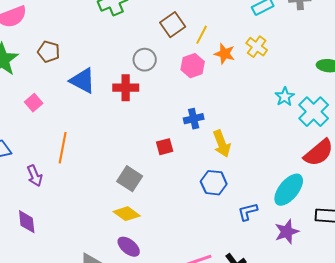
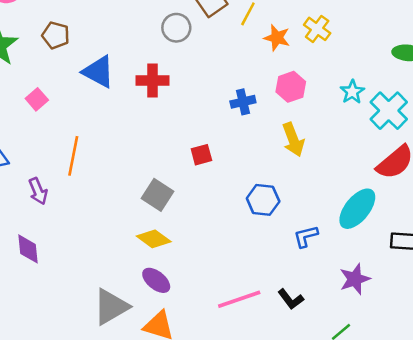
gray circle: (145, 60) -> (176, 28), moved
pink hexagon: (193, 66) -> (291, 87), moved
blue cross: (194, 119) -> (243, 102), moved
yellow arrow: (222, 144) -> (293, 140), moved
purple star: (287, 232) -> (355, 279), moved

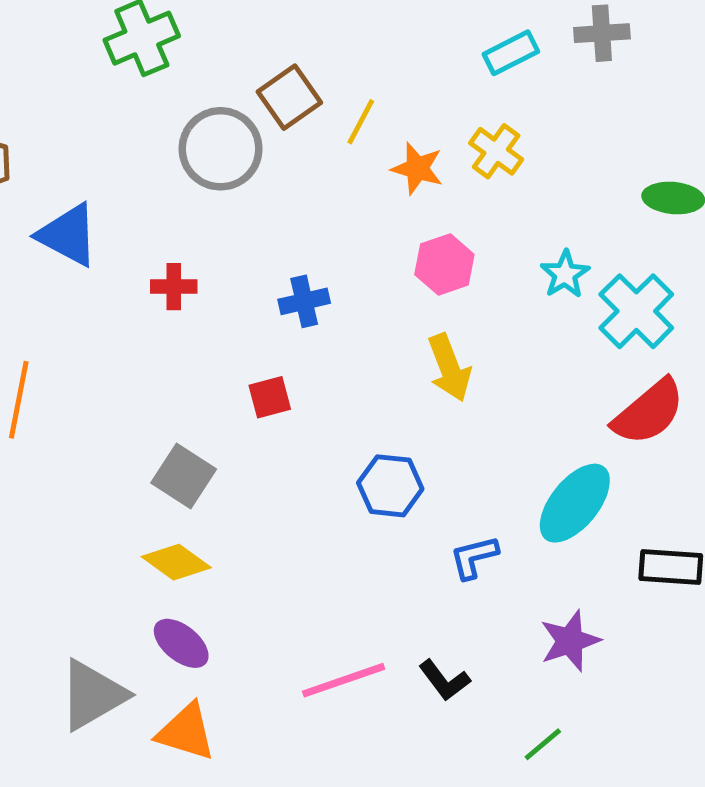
gray circle: (176, 28) -> (221, 149), size x1.4
red cross: (152, 80) -> (174, 287), moved, size x0.7
blue cross: (243, 102) -> (304, 301), moved

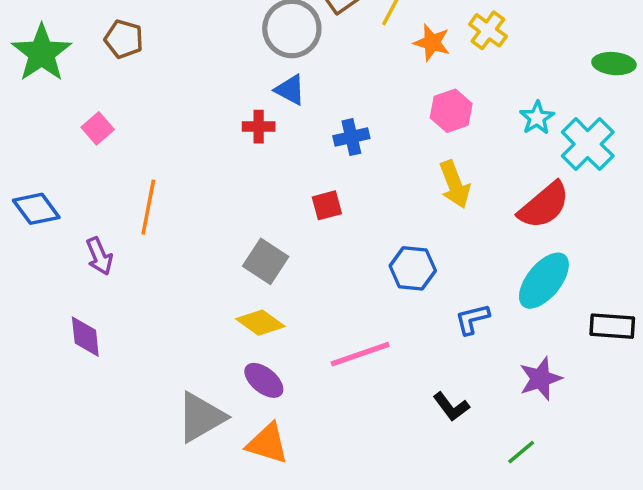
blue triangle: (68, 235) -> (290, 90), moved, size x0.7
red semicircle: (649, 412) -> (544, 205), moved
pink line: (344, 680) -> (360, 354), moved

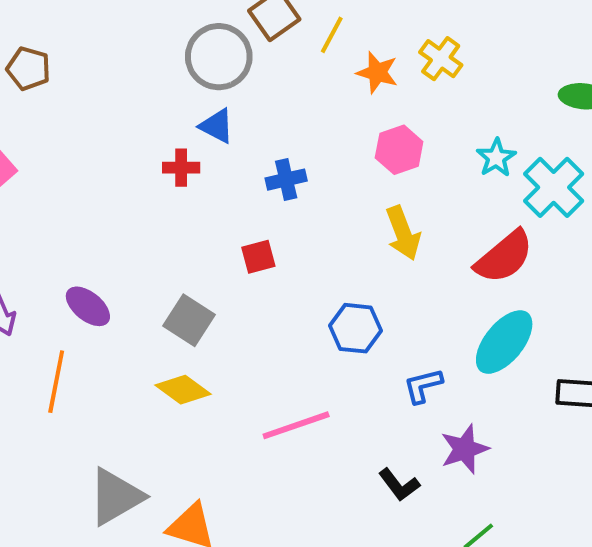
orange line: (148, 207) -> (56, 382), moved
purple star: (540, 379) -> (465, 449), moved
purple ellipse: (264, 380) -> (88, 306), moved

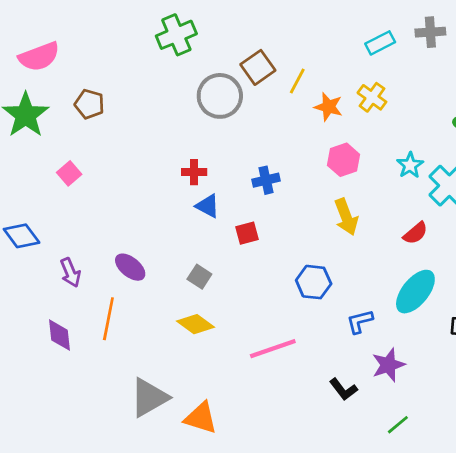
blue triangle: (217, 126) -> (208, 206), moved
red semicircle: (504, 257) -> (415, 233), size x0.6
gray square: (189, 320) -> (199, 277), size x0.7

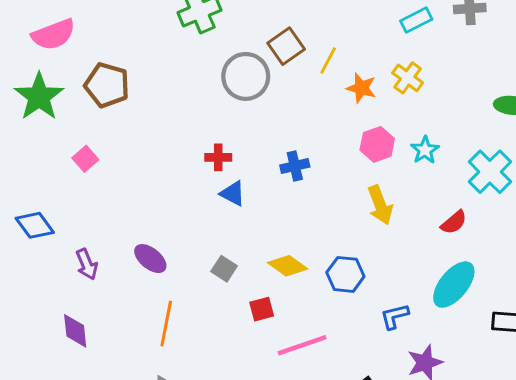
brown pentagon: (89, 104) -> (107, 85), size x1.4
cyan star: (410, 165) -> (425, 150), moved
red square: (247, 233) -> (262, 309), moved
orange line: (108, 319) -> (166, 324), moved
yellow diamond: (195, 324) -> (288, 266), moved

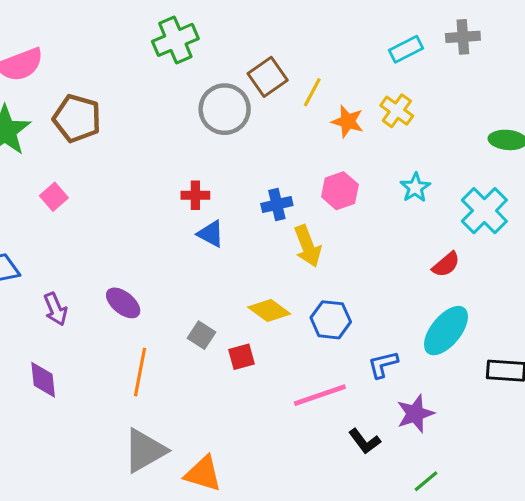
pink hexagon: (377, 144) -> (340, 191), moved
yellow arrow: (380, 205) -> (308, 246), moved
gray square: (224, 269) -> (202, 335), moved
pink line: (302, 345) -> (320, 395), moved

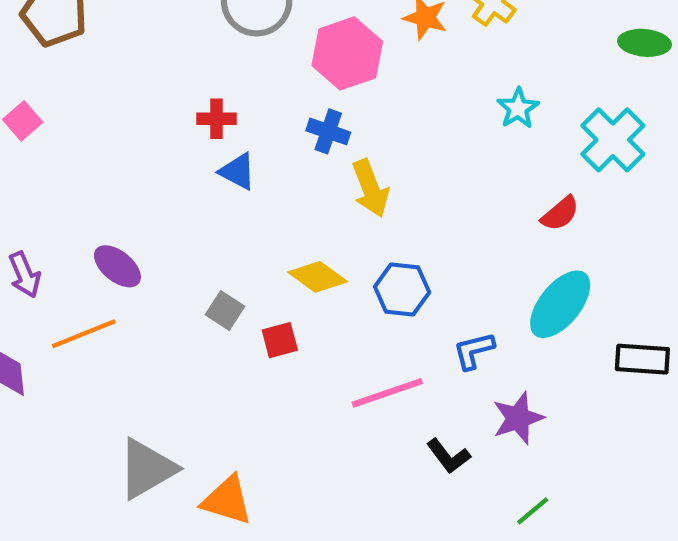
pink hexagon: (340, 191) -> (347, 53), moved, size x1.4
blue cross: (277, 204) -> (328, 131), turned 32
orange line: (140, 372) -> (84, 334), moved, turned 57

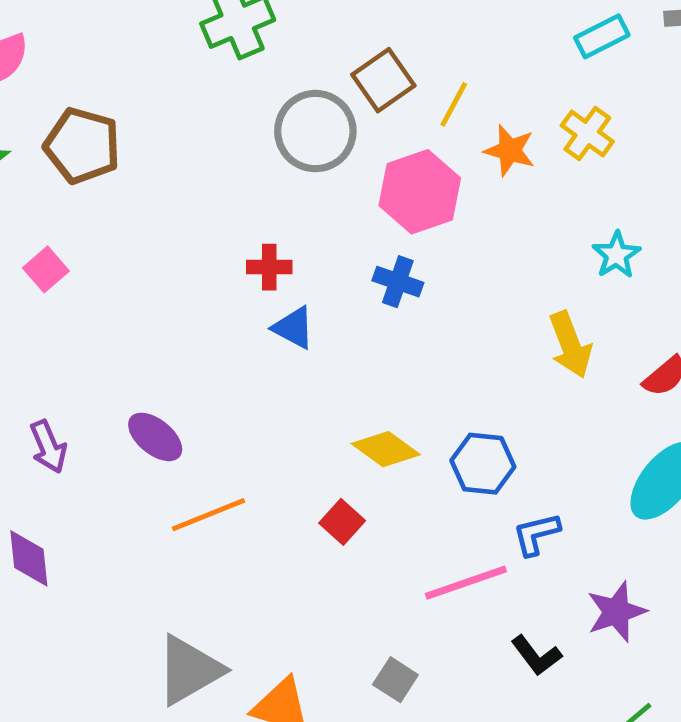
yellow arrow: (370, 188) -> (570, 345), moved
gray square: (225, 311) -> (395, 680), moved
orange line: (84, 334) -> (209, 515), moved
red square: (280, 340) -> (342, 522), turned -33
blue L-shape: (474, 351) -> (536, 534), moved

